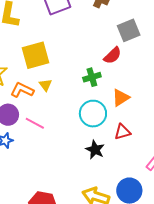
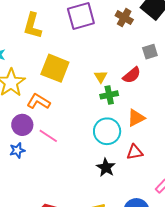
gray square: (129, 30) -> (150, 52), size x0.7
yellow square: (35, 55) -> (55, 68), turned 32
yellow triangle: (46, 85) -> (101, 77), moved

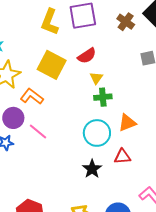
yellow L-shape: (33, 26) -> (50, 22), moved
red semicircle: (132, 75) -> (87, 56), moved

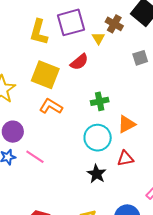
yellow triangle: (96, 78) -> (98, 38), moved
orange L-shape: (32, 96) -> (51, 106), moved
pink line: (38, 132) -> (35, 157), moved

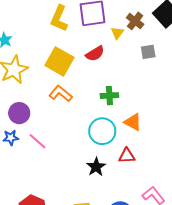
gray square: (140, 58) -> (148, 52), moved
orange triangle: (127, 124) -> (133, 122), turned 48

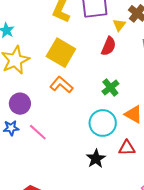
red semicircle: (95, 54) -> (109, 46), moved, turned -36
green cross: (109, 96) -> (110, 87), turned -36

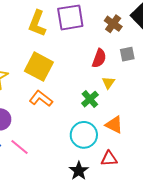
yellow triangle: (119, 25) -> (108, 83), moved
red semicircle: (109, 46) -> (99, 58), moved

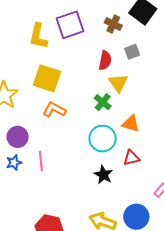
yellow triangle: (108, 83) -> (118, 83), size x1.5
pink line: (19, 147) -> (41, 161), turned 54

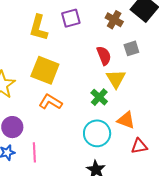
purple square: (70, 25) -> (71, 18), size x0.7
red semicircle: (105, 60) -> (104, 56), turned -36
red triangle: (131, 158) -> (139, 146), moved

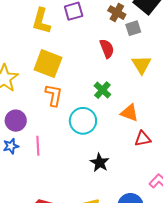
gray square: (131, 48) -> (133, 28), moved
yellow triangle: (116, 79) -> (141, 65), moved
orange L-shape: (50, 102) -> (54, 95), turned 70
cyan circle: (97, 133) -> (83, 121), moved

